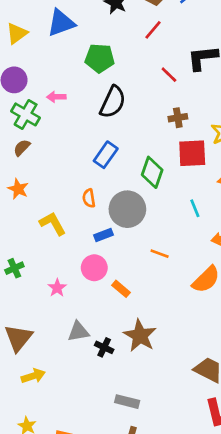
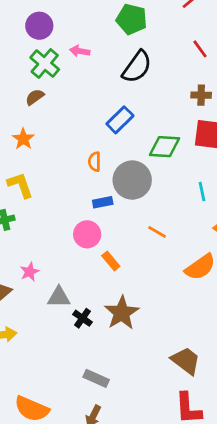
green diamond: (152, 172) -> (165, 147), turned 64
yellow L-shape: (53, 224) -> (20, 185), moved
pink star: (57, 288) -> (30, 272), moved

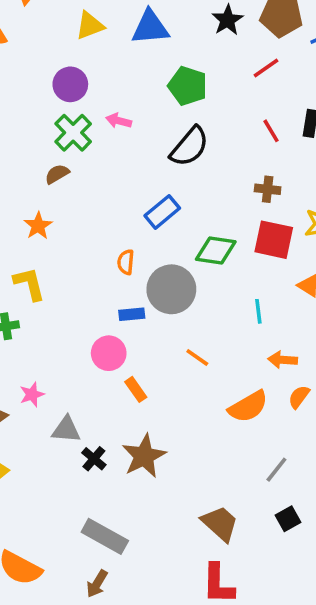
gray rectangle: (96, 378) -> (105, 536), size x1.4

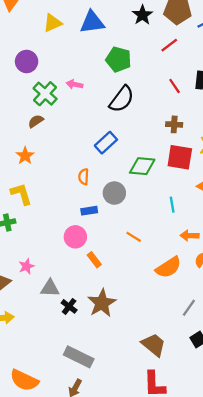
purple circle: (70, 84) -> (27, 61), moved
gray circle: (171, 289) -> (114, 193), size x0.7

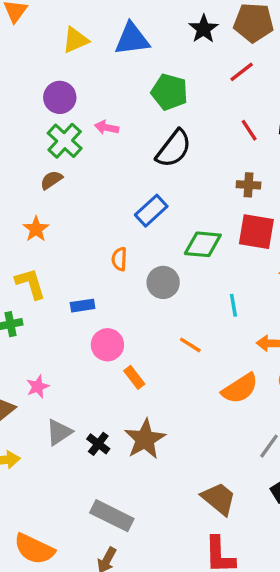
purple circle: (27, 61) -> (60, 97), moved
cyan line: (172, 205) -> (233, 305), moved
blue rectangle: (89, 211) -> (83, 306), moved
gray triangle: (50, 288) -> (59, 432), moved, turned -36

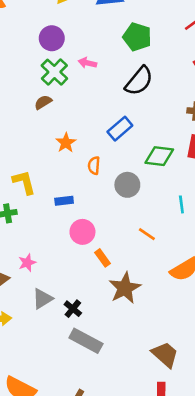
orange star: (36, 229) -> (66, 143), moved
brown star: (145, 439) -> (125, 288), moved
gray rectangle: (112, 516) -> (86, 341), moved

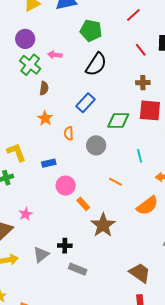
brown semicircle: (43, 102) -> (44, 88), moved, turned 136
gray triangle: (43, 299) -> (41, 254), moved
black cross: (73, 309) -> (65, 246), turned -32
gray rectangle: (86, 341) -> (78, 269), size x0.7

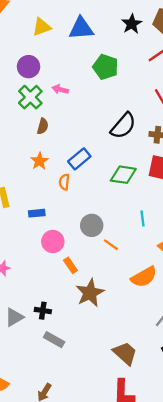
black semicircle: (96, 64) -> (123, 126), moved
blue rectangle: (86, 103) -> (79, 159), moved
gray circle: (96, 145) -> (92, 225), moved

